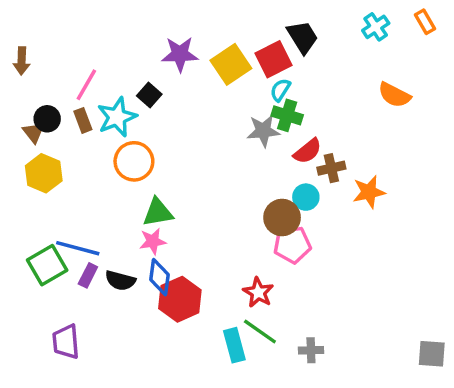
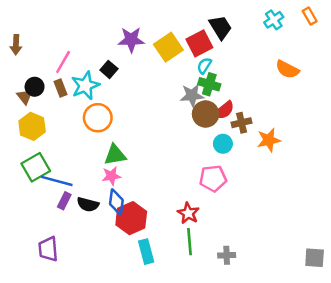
brown circle: (282, 218) -> (206, 114), moved
green square: (47, 265) -> (36, 167), moved
green line: (260, 332) -> (189, 242), turned 50
cyan rectangle: (234, 345) -> (146, 252), moved

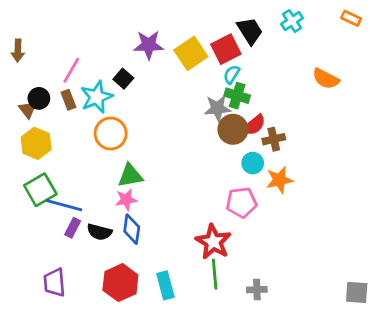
orange rectangle: (310, 16) -> (351, 18), turned -35
cyan cross: (274, 20) -> (292, 21), moved
orange star: (269, 140) -> (279, 180), moved
red star: (188, 213) -> (213, 242), size x1.4
red hexagon: (131, 218) -> (120, 283), moved

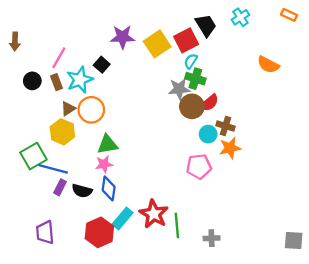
brown triangle: (28, 110) -> (68, 109), moved, turned 35
brown cross: (274, 139) -> (225, 126), moved, turned 30
yellow hexagon: (36, 143) -> (62, 132), moved
red star: (213, 242) -> (154, 214), moved
cyan rectangle: (165, 285) -> (122, 219), moved, turned 55

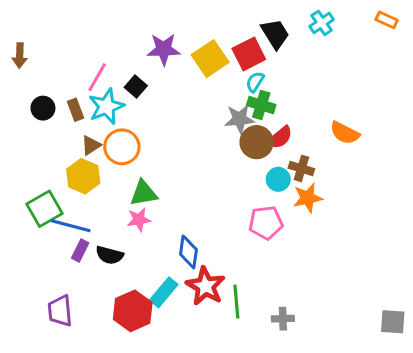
pink line: (59, 58) -> (97, 77), moved
orange semicircle: (268, 65) -> (345, 133), moved
blue diamond: (109, 188) -> (188, 252), moved

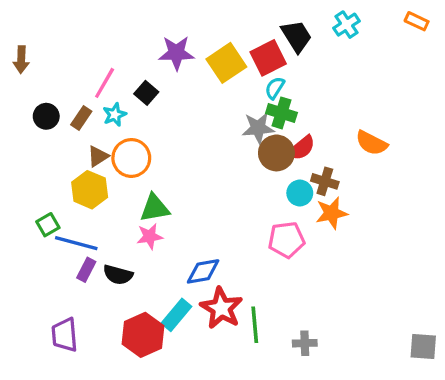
cyan star: (106, 107) -> (115, 115), size x0.6
brown rectangle: (75, 110) -> (81, 118), turned 55
green square: (44, 209) -> (48, 225), size x0.6
blue diamond: (188, 252) -> (203, 271), turned 72

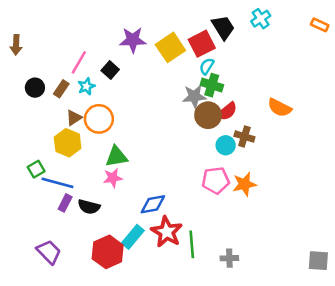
orange rectangle: (417, 21) -> (320, 25), moved
orange star: (331, 213) -> (244, 184), moved
purple trapezoid: (65, 335) -> (49, 252), turned 140

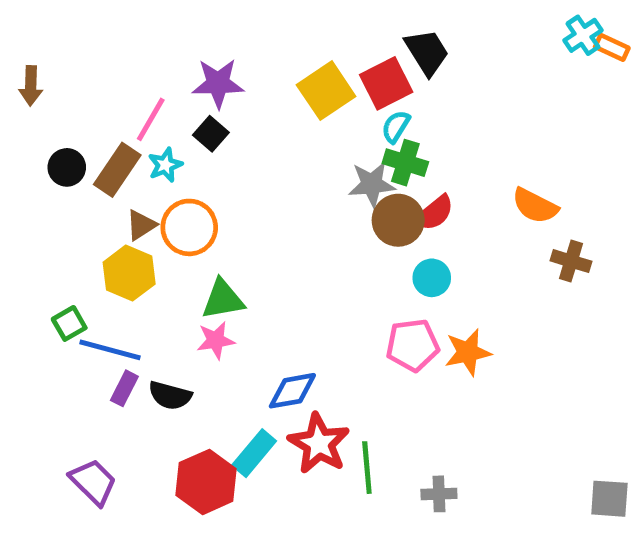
cyan cross: (261, 19) -> (583, 35), moved
purple star: (133, 40) -> (218, 83), moved
brown rectangle: (61, 89) -> (117, 170), size x1.5
brown cross: (244, 136) -> (571, 261), moved

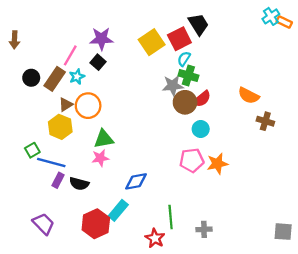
red star: (319, 444) -> (155, 238), moved, size x0.7

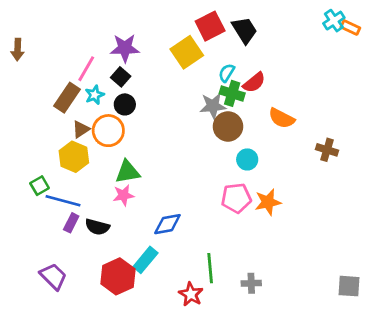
red square: (179, 39) -> (210, 26), moved
black circle: (31, 78) -> (125, 104), moved
orange semicircle: (249, 96) -> (282, 118), moved
red semicircle: (202, 99) -> (254, 82), moved

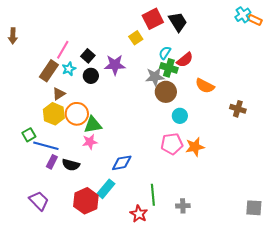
purple star: (125, 48) -> (115, 65), moved
yellow square: (187, 52) -> (136, 38), size x0.6
orange circle: (108, 131) -> (77, 114), moved

